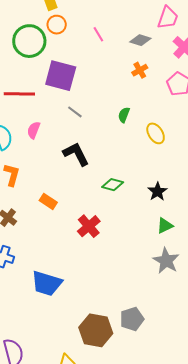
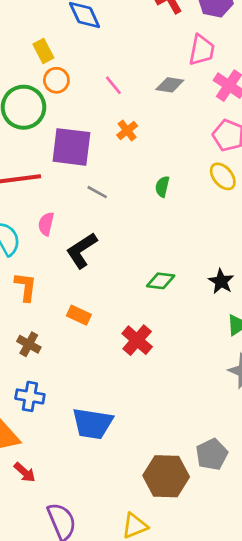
orange cross: (140, 70) -> (127, 131), moved
yellow ellipse: (156, 133) -> (223, 176), moved
black L-shape: (76, 154) -> (82, 250), moved, turned -88

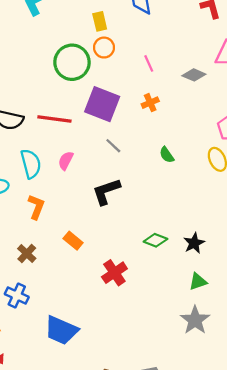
green semicircle: (162, 187) -> (167, 155), turned -63
black L-shape: (82, 250) -> (106, 191), moved
green diamond: (161, 281) -> (155, 240), moved

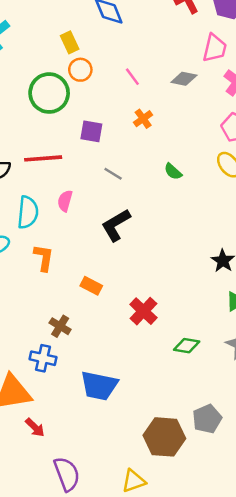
purple square: (102, 104) -> (91, 131), size x0.6
cyan semicircle: (31, 164) -> (28, 212), turned 32
green diamond: (155, 240) -> (187, 346), moved
brown cross: (27, 253) -> (60, 326), moved

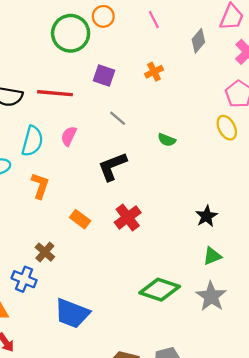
pink line: (132, 77) -> (154, 20), moved
gray diamond: (184, 79) -> (198, 41), turned -70
green semicircle: (173, 172) -> (167, 140), moved, turned -30
red cross: (143, 311) -> (128, 217), moved
green diamond: (187, 346) -> (160, 290), size x1.6

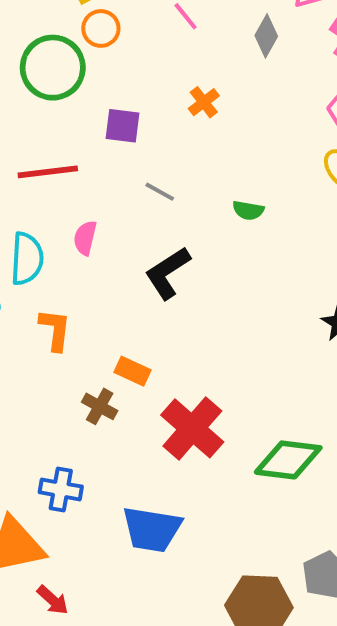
red cross: (128, 217) -> (192, 428), moved, size x1.4
brown cross: (45, 252) -> (100, 406), moved

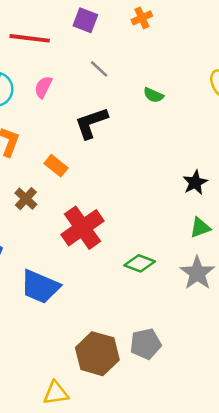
orange rectangle: (133, 371) -> (56, 166), moved
green diamond: (288, 460) -> (140, 263), size x0.7

